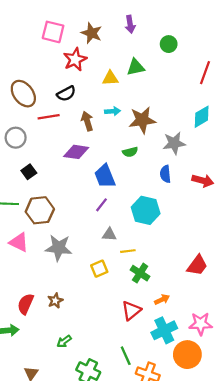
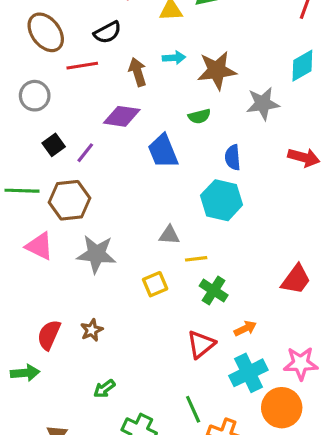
blue semicircle: (165, 174) -> (233, 157), moved
purple line: (101, 205) -> (85, 153), moved

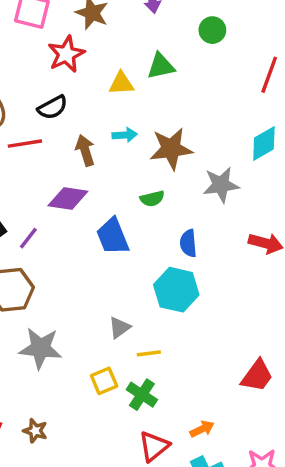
gray triangle: (169, 235) -> (120, 328), turned -40
green cross: (214, 290) -> (142, 395), moved
brown star: (92, 330) -> (35, 431), turned -30

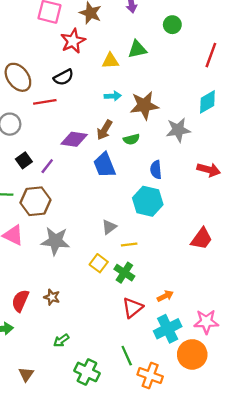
brown arrow: (85, 150) -> (104, 130), moved, turned -132
red trapezoid: (257, 376) -> (202, 239), moved
yellow square: (104, 381) -> (99, 263), turned -30

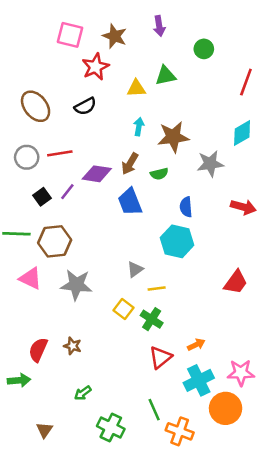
cyan arrow: (113, 96) -> (139, 127), turned -77
red line: (45, 102) -> (60, 153), moved
purple line: (47, 166) -> (67, 192), moved

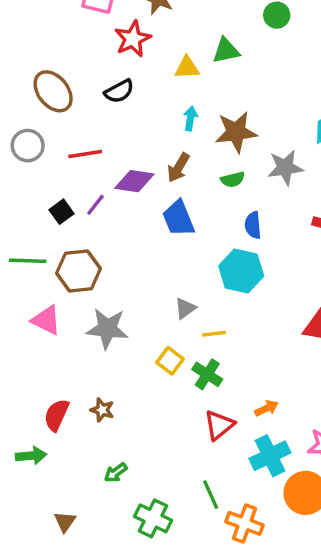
gray circle: (27, 157) -> (28, 146), moved
green semicircle: (159, 174) -> (233, 179), moved

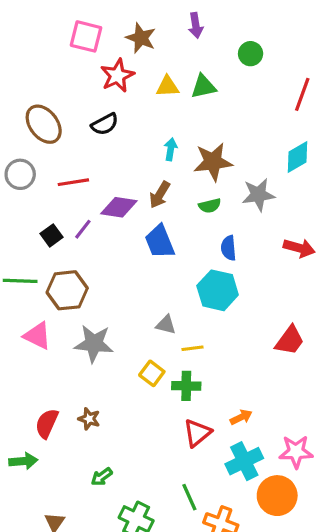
yellow triangle: (187, 68) -> (167, 87), moved
gray triangle: (185, 308) -> (166, 325), turned 50
green cross: (207, 374) -> (186, 386), turned -32

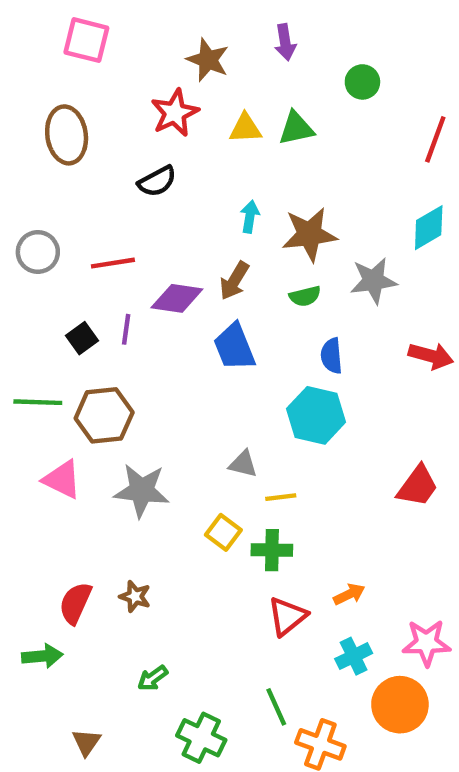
pink square: (86, 36) -> (86, 40), moved
brown ellipse: (44, 124) -> (67, 135), moved, turned 30
purple line: (83, 229) -> (126, 329), turned -30
cyan cross: (244, 461) -> (354, 656), size x0.7

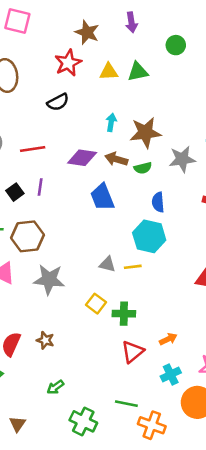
brown arrow: (234, 281) -> (116, 159), moved, turned 75
purple diamond: (177, 298) -> (82, 158), moved
yellow line: (281, 497) -> (133, 267), moved
green line: (276, 707) -> (126, 404), turned -55

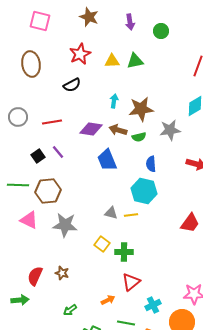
brown star: (87, 32) -> (89, 17), moved
green circle: (176, 45) -> (161, 31), moved
purple line: (40, 187) -> (58, 152), turned -48
orange arrow: (168, 339) -> (108, 300), moved
cyan cross: (171, 375) -> (153, 305), moved

